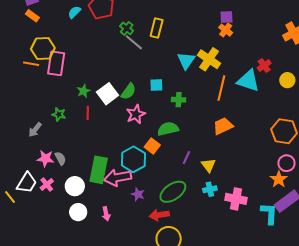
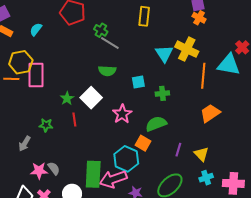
cyan semicircle: (74, 12) -> (36, 29), moved
yellow rectangle: (157, 28) -> (144, 16), moved
green semicircle: (128, 91) -> (107, 71), moved, turned 66

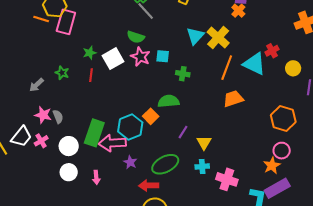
orange trapezoid: (210, 113) -> (233, 99), moved
pink star: (122, 114) -> (140, 57), moved, turned -30

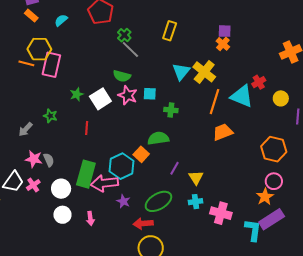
red line: (91, 75) -> (87, 128), moved

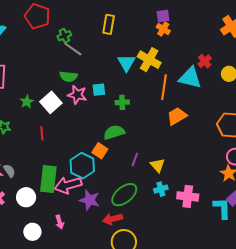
green cross: (124, 35) -> (64, 36), turned 32
purple star: (123, 201) -> (90, 200), size x1.5
white circle: (62, 215) -> (32, 232), moved

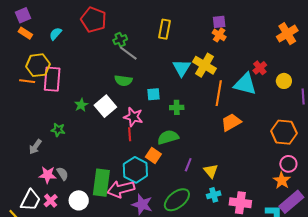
pink star: (77, 95) -> (133, 117), moved
red line: (42, 133) -> (130, 134), moved

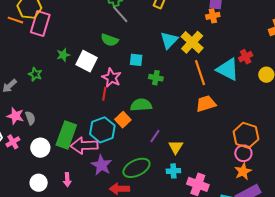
orange cross: (219, 35) -> (213, 16), turned 32
orange line: (219, 93) -> (200, 73), turned -40
white square: (105, 106) -> (87, 61), turned -35
orange hexagon: (284, 132) -> (246, 135), moved
pink circle: (288, 164) -> (243, 153), moved

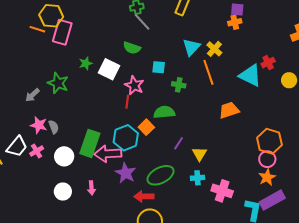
yellow cross: (192, 42) -> (214, 49), size x0.7
orange line: (200, 73) -> (208, 72), moved
green star: (35, 74) -> (58, 83), size x1.5

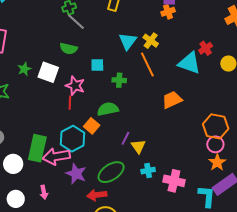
yellow triangle: (199, 154) -> (138, 146), moved

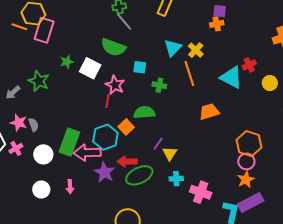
green semicircle: (69, 49) -> (113, 47), size x1.4
red arrow: (97, 195) -> (127, 161), moved

